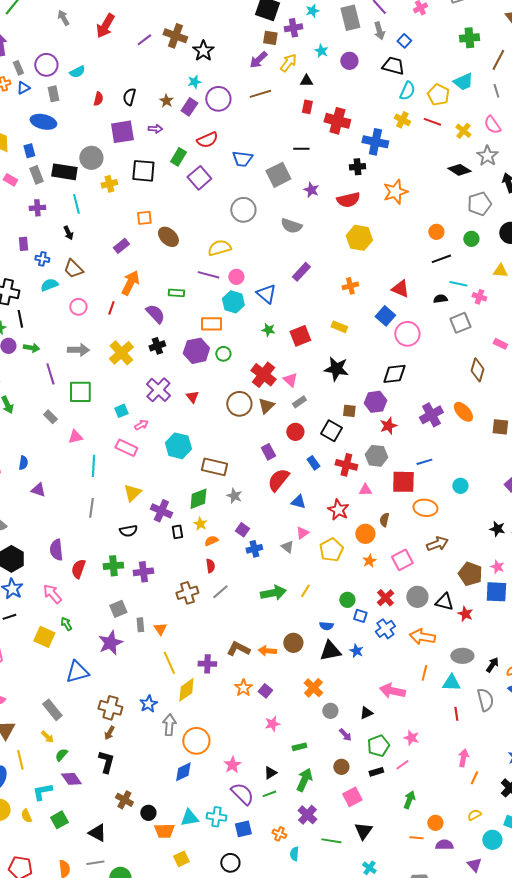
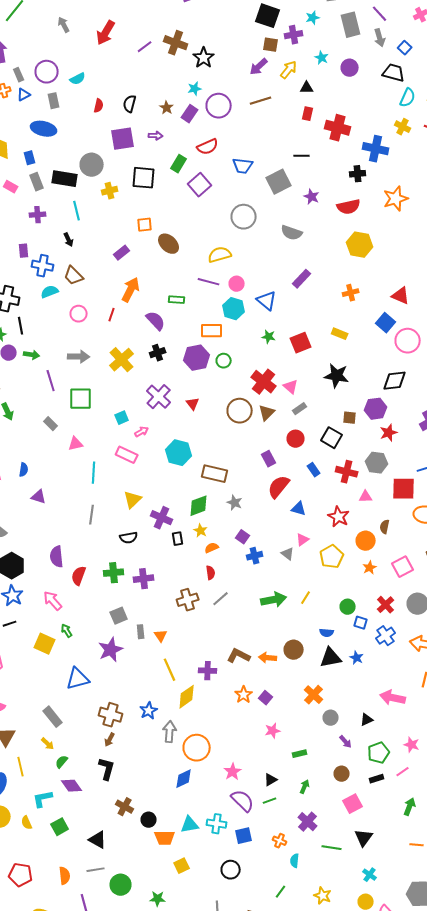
blue cross: (42, 259) -> (43, 266), size x1.5
green arrow: (304, 780) -> (305, 787), size x0.6

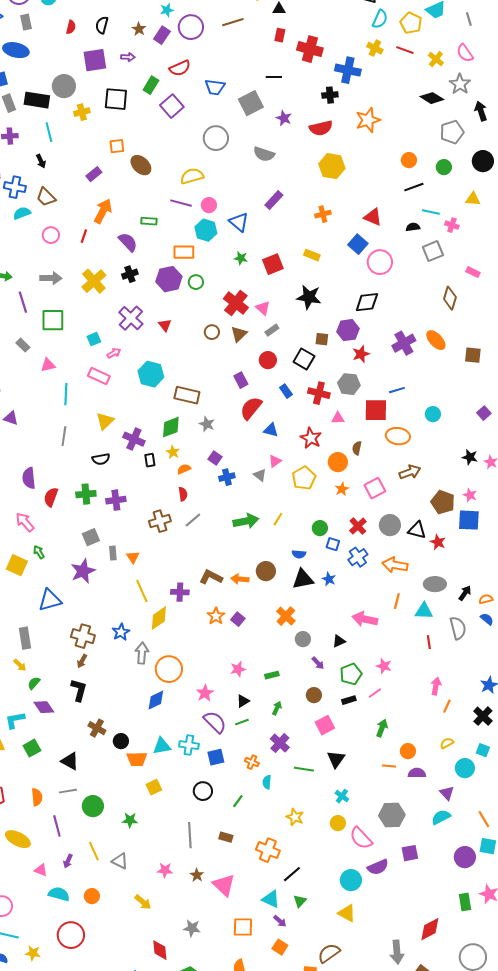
brown circle: (240, 411) -> (212, 332), size x0.6
gray rectangle: (53, 717) -> (25, 638), turned 30
pink star: (273, 731) -> (238, 669), moved
green line: (281, 892) -> (238, 801), moved

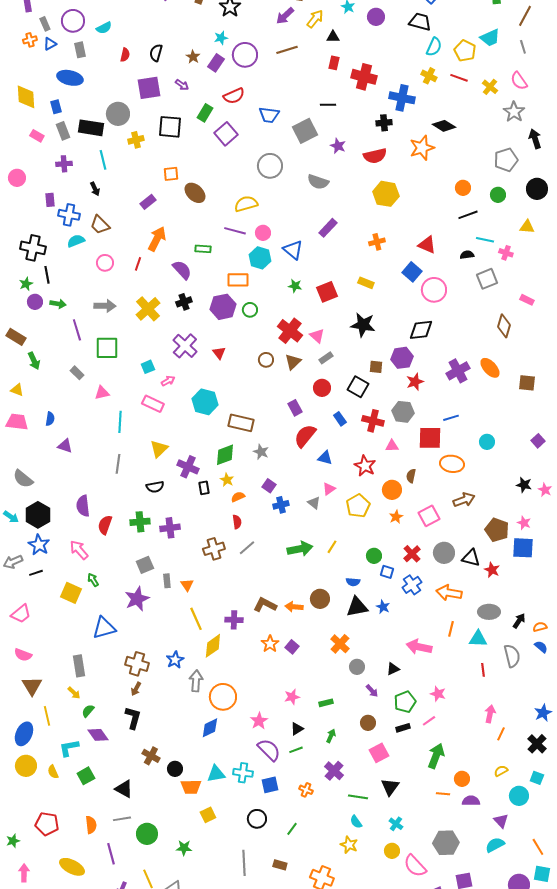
purple arrow: (128, 57) -> (182, 85), turned 32
black diamond: (432, 98) -> (444, 126), moved
green arrow: (382, 728) -> (436, 756), size x1.4
cyan semicircle: (267, 782) -> (356, 822), moved, turned -40

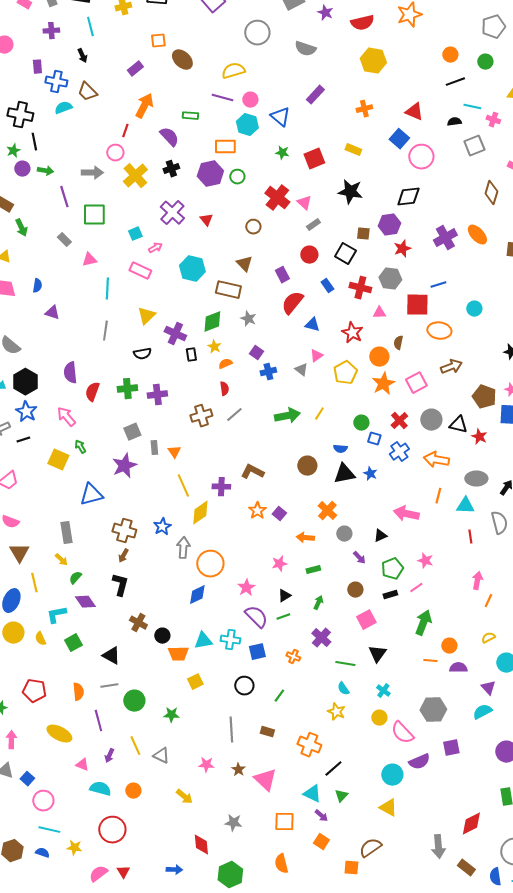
pink circle: (105, 263) -> (115, 153), moved
brown triangle: (293, 362) -> (244, 264), moved, turned -30
orange star: (396, 517) -> (383, 384), size x1.6
orange arrow: (294, 607) -> (305, 538), moved

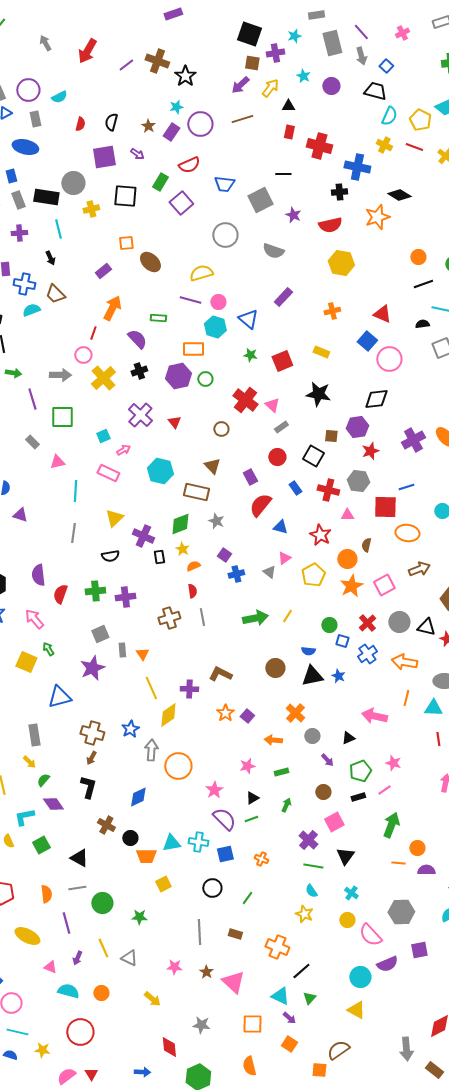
gray line: (234, 415) -> (202, 617), turned -60
blue diamond: (197, 595) -> (138, 797), moved
purple cross: (321, 638) -> (308, 840), moved

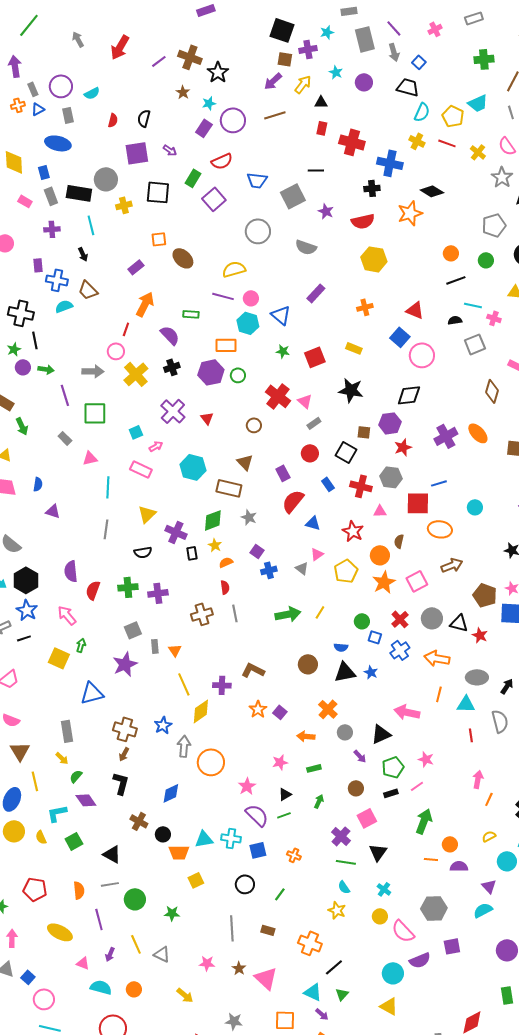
brown star: (148, 126) -> (183, 92), moved
green arrow: (48, 649) -> (81, 645), turned 48
black triangle: (348, 738) -> (381, 734), size x1.5

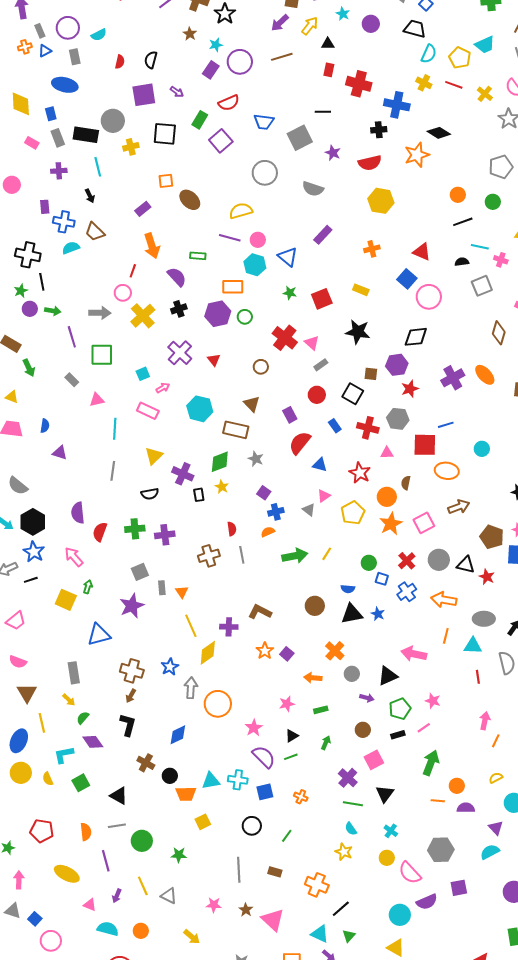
orange arrow: (145, 304) -> (152, 246), turned 135
orange semicircle: (226, 562) -> (268, 532), moved
purple arrow: (360, 756) -> (367, 698), turned -32

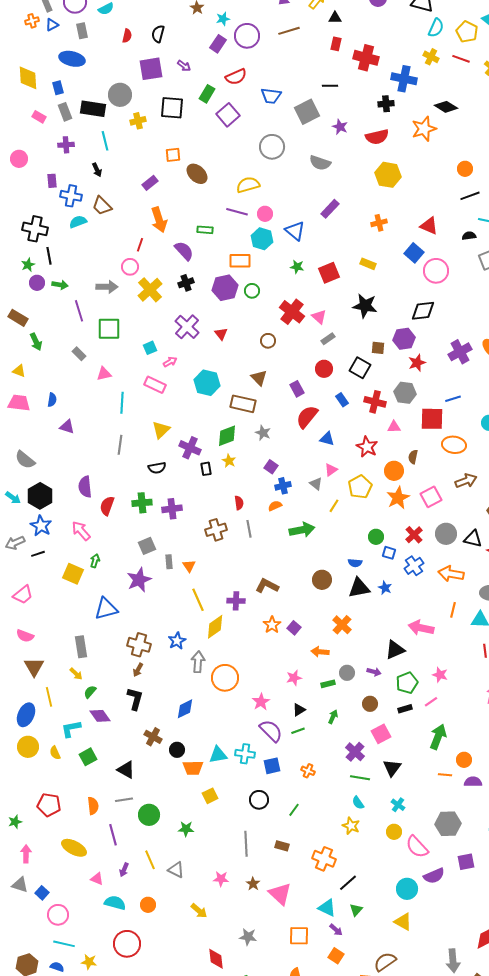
yellow line: (327, 554) -> (334, 506), moved
gray circle: (352, 674) -> (347, 673), moved

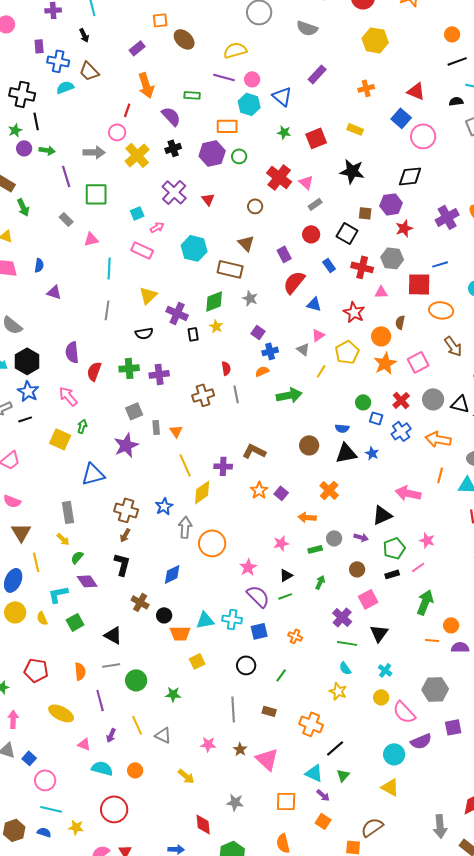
brown arrow: (466, 481) -> (453, 346), turned 75

